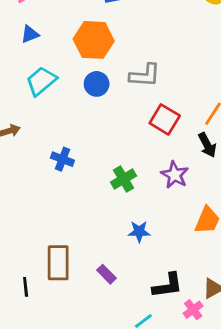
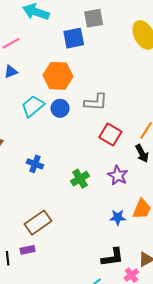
cyan trapezoid: (41, 81) -> (33, 106), moved
blue star: (139, 232) -> (118, 217), moved
brown rectangle: (58, 263) -> (38, 223), moved, turned 55
purple rectangle: (106, 274) -> (28, 250), moved, turned -56

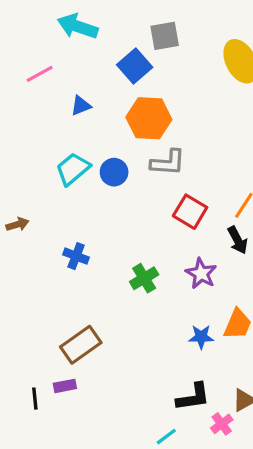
blue square: (74, 38) -> (135, 66), turned -30
blue triangle: (11, 72) -> (81, 106), moved
orange hexagon: (58, 76) -> (149, 118), moved

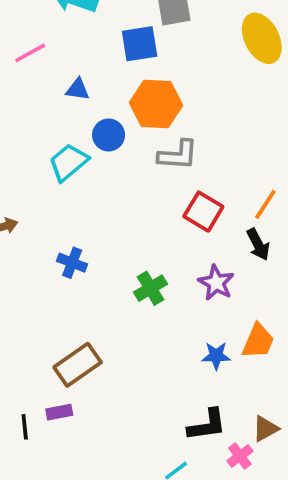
blue square: (135, 66) -> (140, 44), turned 32
blue triangle: (81, 106) -> (78, 89), turned 30
blue circle: (114, 172) -> (109, 135), moved

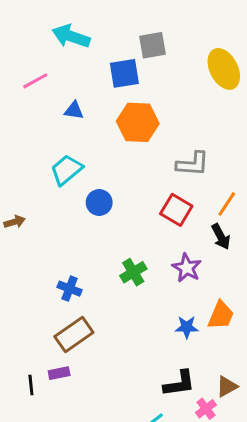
blue circle: (109, 135) -> (99, 202), moved
gray L-shape: (178, 155) -> (193, 164), moved
blue cross: (72, 263) -> (69, 289), moved

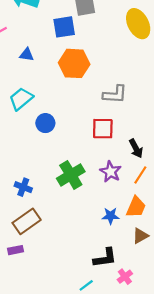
orange line: (227, 204) -> (140, 175), moved
red square: (176, 210) -> (103, 129), turned -30
green cross: (133, 272) -> (71, 175), size x1.4
brown triangle: (227, 386) -> (140, 236), moved

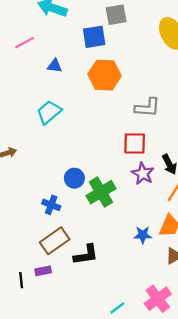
blue circle: (45, 123) -> (74, 178), moved
purple star: (111, 172) -> (143, 174), moved
black L-shape: (105, 258) -> (86, 255), moved
pink cross: (125, 277) -> (158, 299), size x1.6

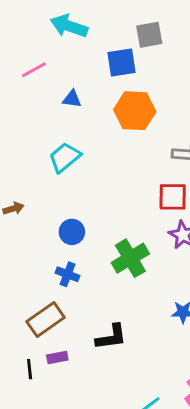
blue circle: (74, 178) -> (72, 232), moved
brown rectangle: (55, 241) -> (46, 320), moved

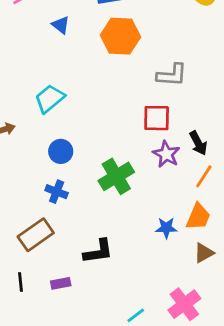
blue triangle: (72, 99) -> (61, 25), turned 30
cyan trapezoid: (65, 157) -> (50, 99), moved
purple rectangle: (57, 357) -> (61, 283), moved

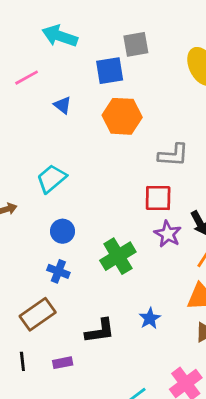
blue star: (166, 228) -> (150, 318), moved, turned -30

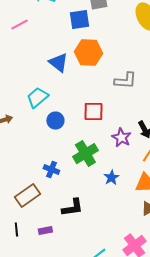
blue triangle: (63, 105) -> (58, 63), moved, size x1.5
red square: (158, 198) -> (93, 112), moved
blue circle: (63, 231) -> (55, 121), moved
blue cross: (58, 271) -> (51, 170), moved
blue star: (150, 318) -> (111, 178), moved

